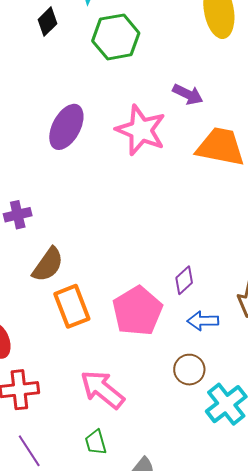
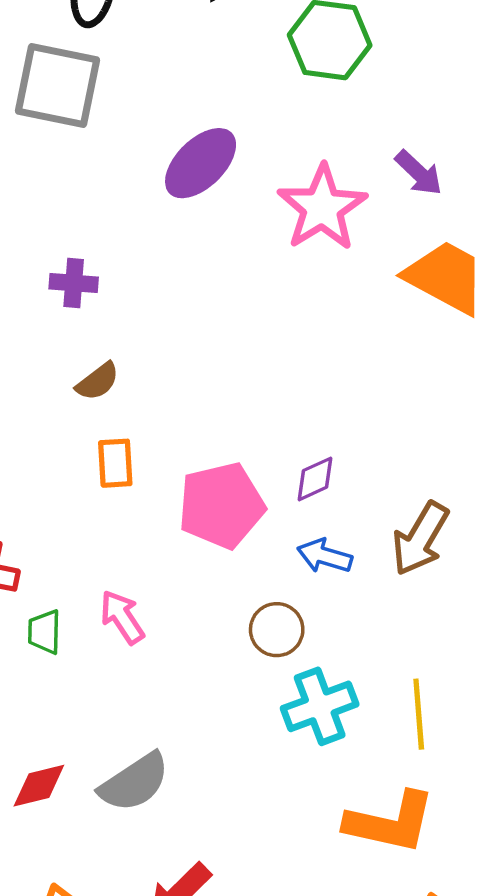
brown semicircle: (48, 265) -> (98, 381), size x0.7
orange rectangle: (72, 306) -> (115, 463), size x0.7
pink arrow: (102, 390) -> (122, 617), size x0.7
green trapezoid: (96, 442) -> (44, 632), moved

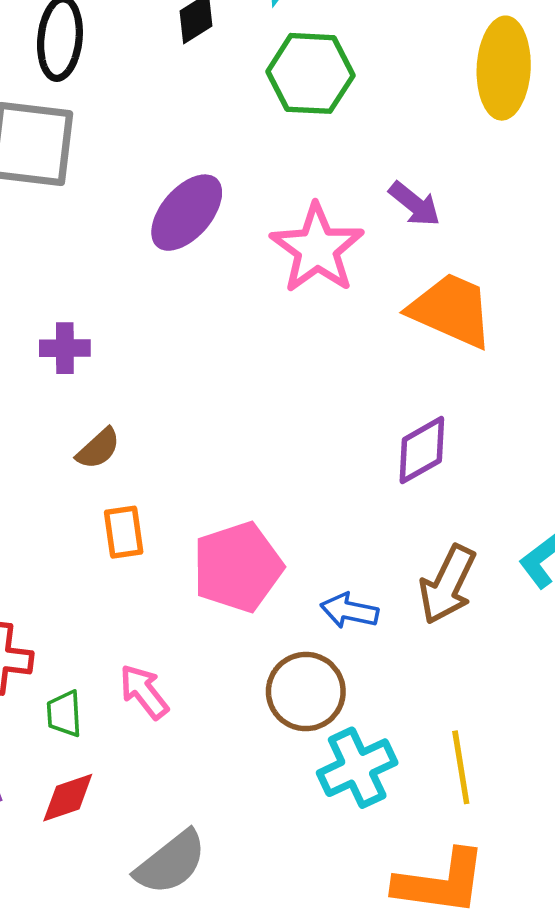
purple diamond: (315, 479) -> (422, 450), moved, size x1.4
brown circle: (277, 630) -> (306, 692), size x1.4
red diamond: (39, 786) -> (68, 798), moved

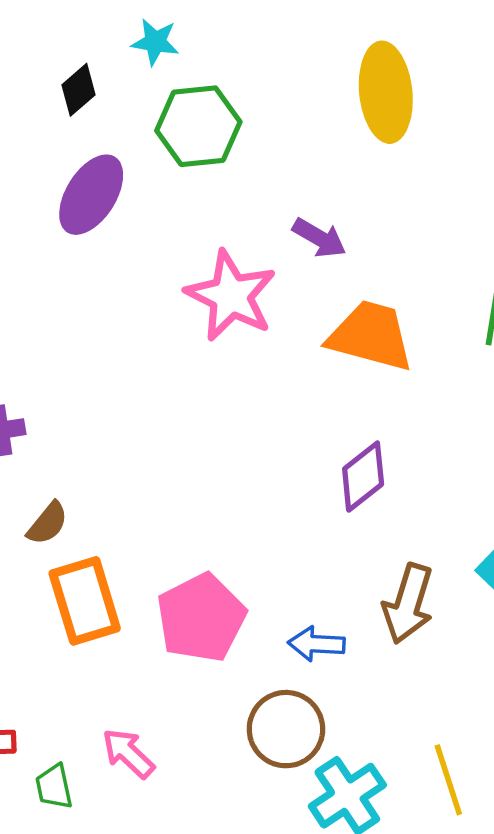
purple ellipse: (187, 213) -> (91, 195), moved
orange rectangle: (124, 532) -> (85, 601), size x1.6

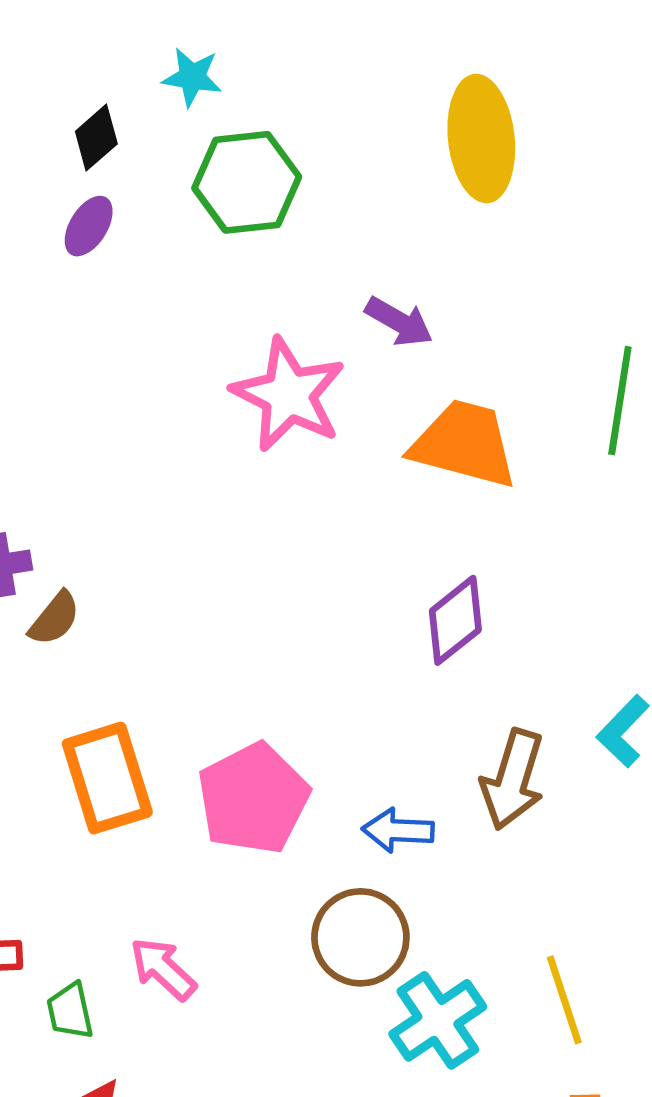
purple ellipse: (91, 195) -> (89, 226), moved, size x0.6
brown semicircle: (48, 523) -> (55, 619), moved

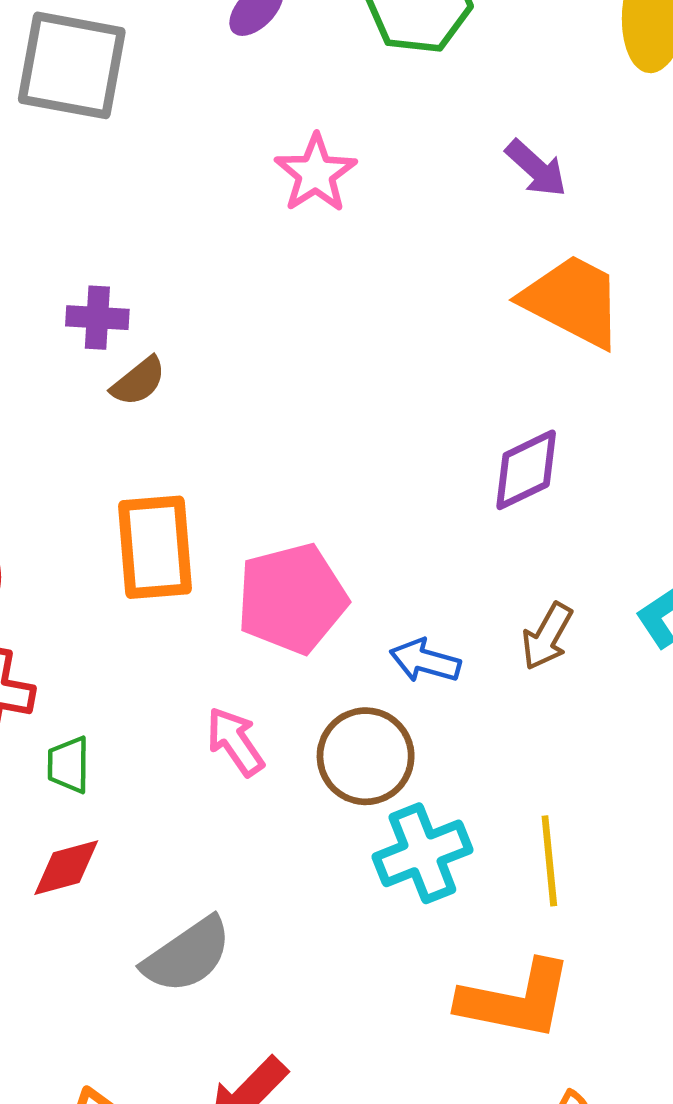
pink star: (289, 395) -> (316, 173), moved, size x0.7
brown arrow: (513, 779) -> (547, 636), size x0.7
pink arrow: (163, 969) -> (235, 742), moved

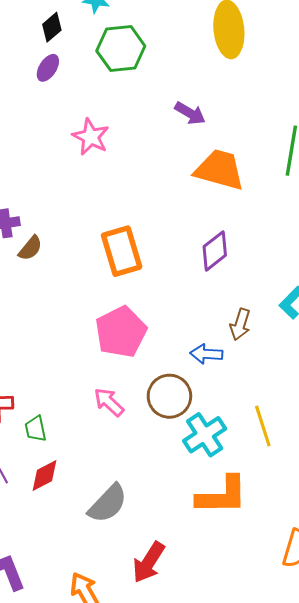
orange rectangle: (155, 547) -> (122, 251), moved
blue arrow: (425, 661) -> (206, 354), moved
orange L-shape: (516, 1000) -> (222, 495), moved

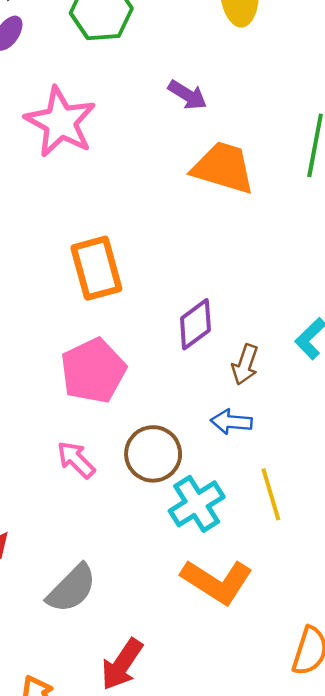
pink star: (91, 137) -> (60, 122), size x1.5
purple diamond: (215, 251) -> (195, 324), moved
blue arrow: (206, 354) -> (231, 422), moved
orange L-shape: (222, 495) -> (217, 581), turned 32

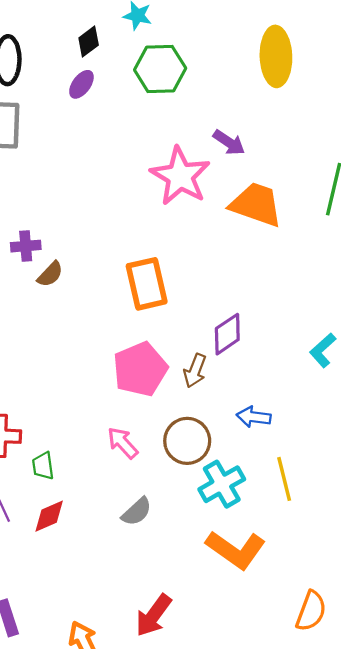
pink star: (60, 122) -> (180, 176), moved
brown arrow: (245, 365) -> (195, 371), moved
gray semicircle: (72, 589) -> (137, 512), moved, size x0.7

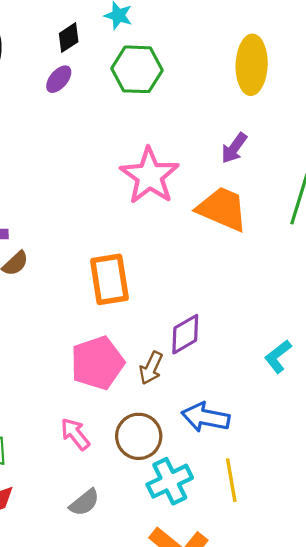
purple arrow: (229, 142) -> (234, 148), moved, turned 88
blue arrow: (254, 417) -> (206, 417), size x1.4

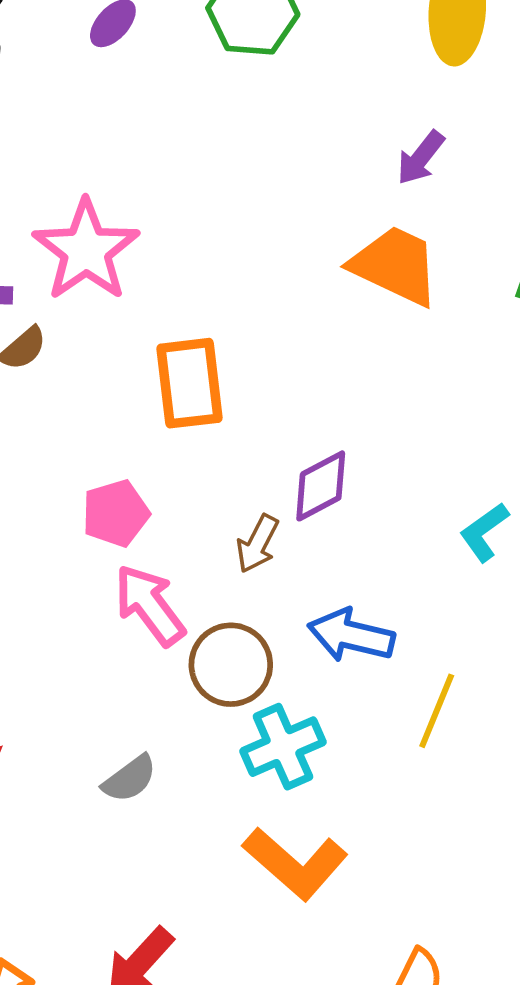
pink star: (150, 176) -> (86, 250), moved
pink pentagon: (97, 363) -> (116, 513), moved, size x0.7
pink arrow: (75, 434) -> (150, 605), moved, size x1.4
yellow line: (231, 480) -> (437, 711), moved, turned 30

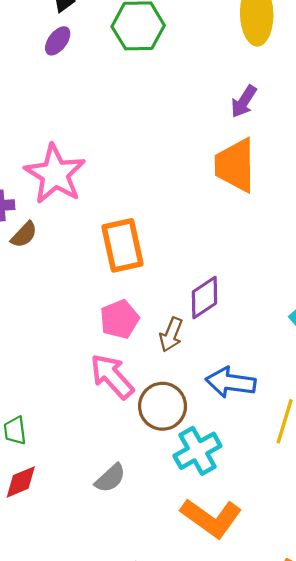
orange trapezoid: (395, 265) -> (235, 165), turned -110
pink pentagon: (116, 513) -> (120, 319), moved

